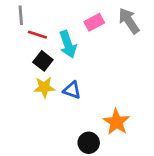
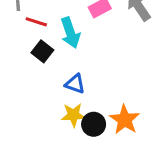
yellow star: (44, 87) -> (73, 115), moved
black circle: (89, 143) -> (94, 124), moved

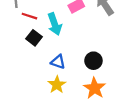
yellow star: (73, 115) -> (57, 85), turned -30
black circle: (94, 124) -> (93, 61), moved

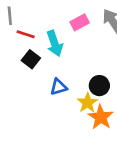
blue triangle: (58, 62) -> (59, 87), turned -35
yellow star: (57, 85) -> (88, 103), moved

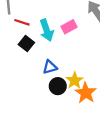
pink rectangle: (80, 22) -> (69, 27), moved
black circle: (99, 86) -> (58, 86), moved

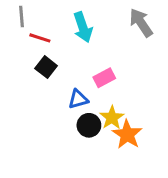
pink rectangle: (69, 27) -> (104, 78), moved
cyan arrow: (47, 30) -> (83, 27), moved

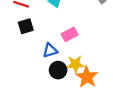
black square: (46, 67) -> (26, 26), turned 35
yellow star: (112, 118) -> (75, 64), turned 30

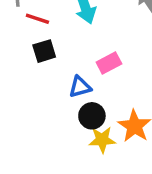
yellow star: (75, 64) -> (102, 140), moved

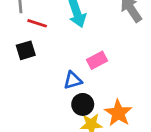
black square: (44, 51) -> (26, 50), moved

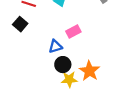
black square: (26, 50) -> (20, 24), turned -32

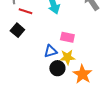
pink rectangle: (73, 32) -> (67, 37), turned 40
yellow star: (69, 79) -> (67, 57), moved

